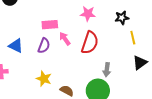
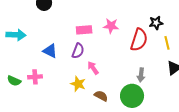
pink star: (88, 14) -> (111, 26), moved
pink arrow: (65, 39) -> (93, 68), moved
red semicircle: (90, 43) -> (139, 40), moved

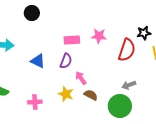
gray arrow: (141, 75) -> (129, 85), turned 64
pink cross: (35, 77) -> (35, 102), moved
brown semicircle: (101, 96) -> (91, 95), moved

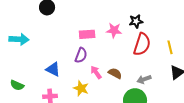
black star: (144, 33) -> (136, 21), moved
blue triangle: (38, 61) -> (53, 69), moved
brown semicircle: (91, 95) -> (115, 73), moved

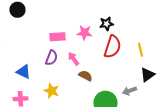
pink arrow: (96, 72) -> (74, 59), moved
gray arrow: (144, 79) -> (130, 91), moved

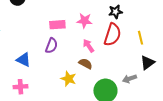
black star: (106, 24) -> (115, 12), moved
pink arrow: (74, 59) -> (88, 46), moved
yellow star: (52, 91) -> (68, 79), moved

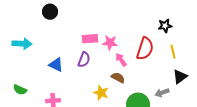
black star: (115, 12) -> (165, 26), moved
pink star: (84, 21) -> (110, 43), moved
blue triangle: (23, 60) -> (56, 65), moved

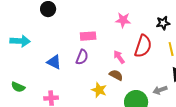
pink star: (110, 43) -> (123, 20), moved

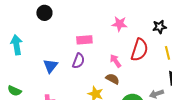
cyan arrow: (20, 41) -> (16, 45), turned -102
blue triangle: (54, 62) -> (50, 66), turned 42

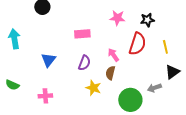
black star: (159, 27) -> (147, 20), moved
purple semicircle: (78, 61) -> (84, 63), moved
brown semicircle: (112, 79) -> (110, 73), turned -104

